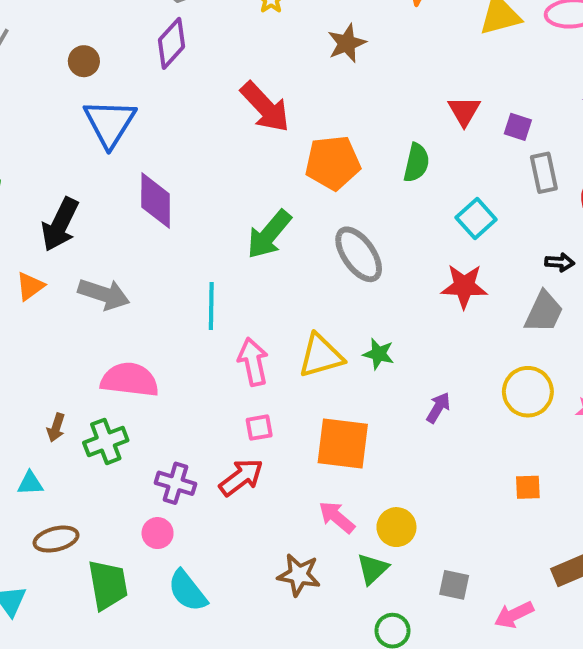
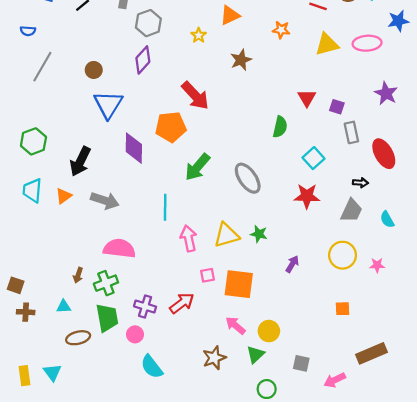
orange pentagon: (333, 163) -> (171, 127), moved
pink square: (259, 428) -> (208, 275), moved
brown star: (299, 575) -> (214, 358), turned -30
green trapezoid: (108, 585) -> (107, 318), moved

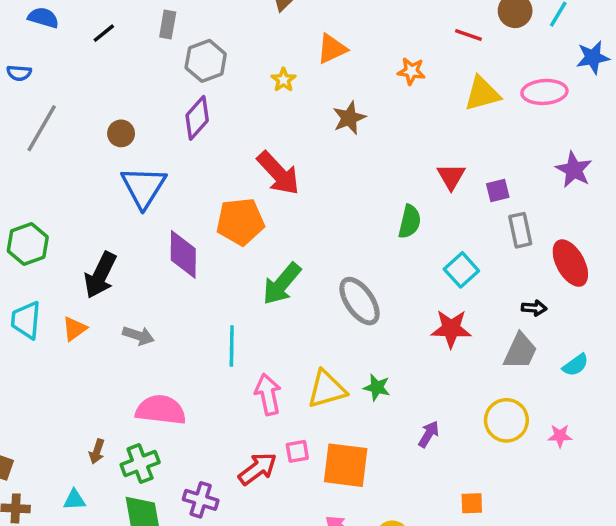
purple square: (337, 107) -> (498, 190), turned -32
gray arrow: (105, 200) -> (138, 336), size x0.7
cyan semicircle: (387, 219) -> (576, 365), turned -96
red arrow: (182, 303) -> (258, 469), moved
orange square: (343, 309) -> (472, 503), moved

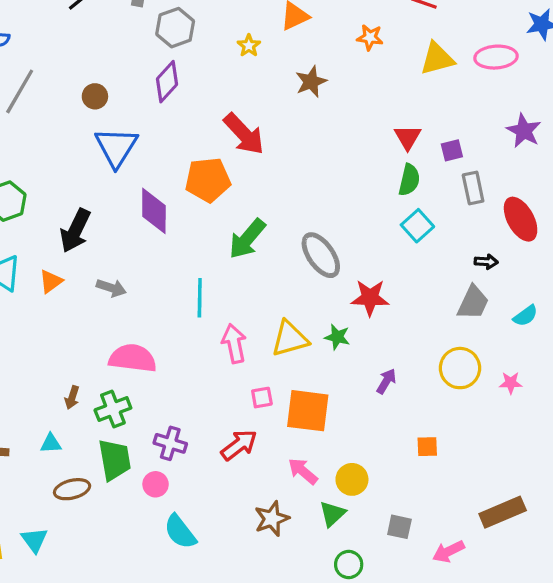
green semicircle: (410, 222) -> (409, 180), moved
red star: (451, 329) -> (370, 298), moved
red arrow: (258, 469) -> (239, 445), moved

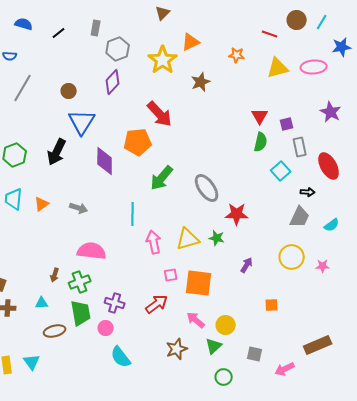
yellow star: (249, 46) -> (163, 60), size x2.0
cyan square: (417, 226) -> (281, 171), moved
black arrow: (75, 231) -> (57, 152), moved

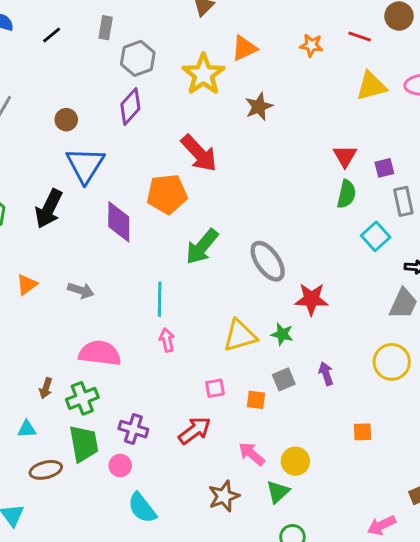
orange star: (237, 55) -> (311, 45), moved
pink arrow: (154, 242) -> (167, 340), moved, size x0.7
purple arrow: (247, 265) -> (326, 374), turned -49
orange square: (199, 283) -> (256, 400), size x0.5
gray square: (255, 354) -> (284, 379), moved, turned -35

